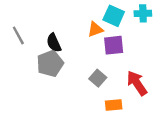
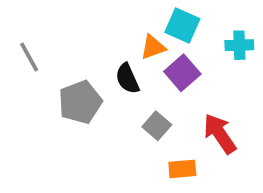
cyan cross: (143, 13) -> (239, 45), moved
black semicircle: (54, 43) -> (127, 79), moved
purple square: (114, 45) -> (182, 73), turned -35

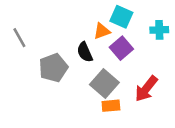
gray square: (157, 126) -> (104, 83), size x1.5
red arrow: (220, 134) -> (146, 89), turned -108
orange rectangle: (182, 169) -> (111, 106), moved

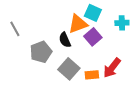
orange triangle: (102, 31) -> (78, 24), size x1.5
gray square: (104, 83) -> (69, 69), moved
orange rectangle: (111, 106) -> (92, 75), moved

